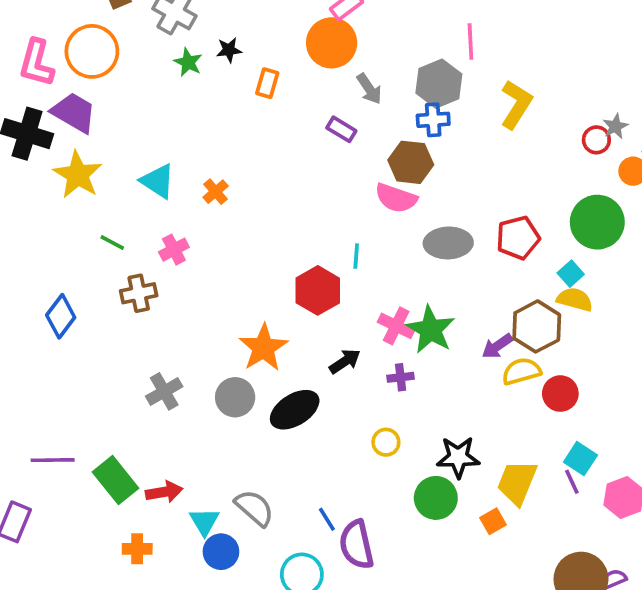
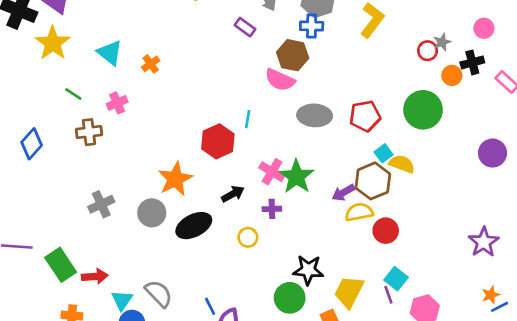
cyan square: (571, 274) -> (384, 153), moved
yellow circle: (386, 442) -> (248, 237), moved

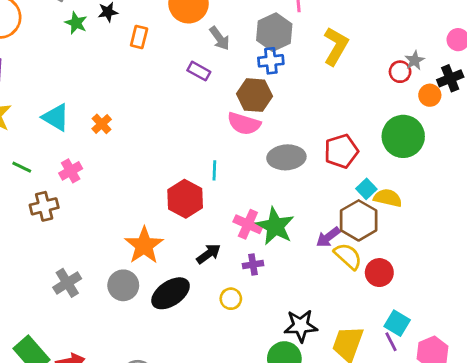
yellow semicircle: (359, 212) -> (348, 256), turned 60

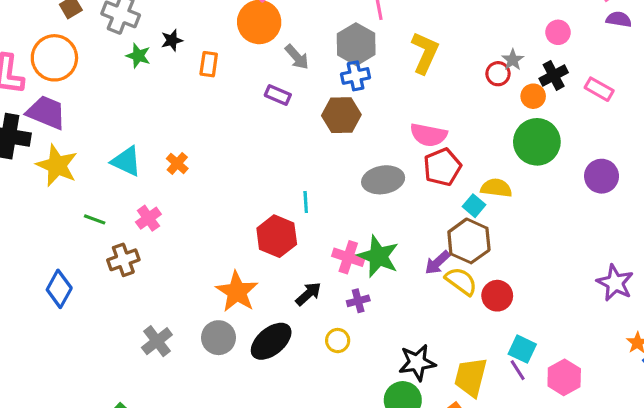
pink semicircle: (244, 124) -> (429, 135), moved
green circle: (403, 136) -> (537, 142), moved
yellow semicircle: (388, 198) -> (496, 188), moved

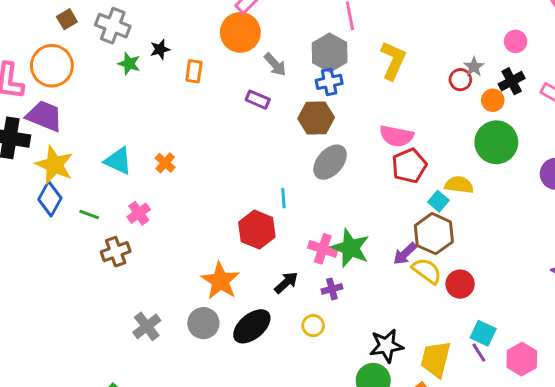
gray ellipse: (383, 180) -> (330, 162), moved, turned -39
blue diamond: (59, 289) -> (50, 199), moved

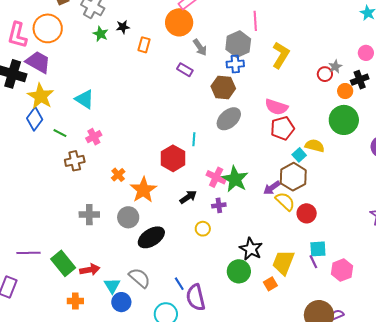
orange cross: (165, 163) -> (118, 175), moved
gray cross: (147, 326) -> (89, 215), turned 30
black ellipse: (252, 326) -> (151, 237), moved
cyan square: (483, 333) -> (318, 249), turned -36
black star: (386, 346) -> (251, 249), turned 30

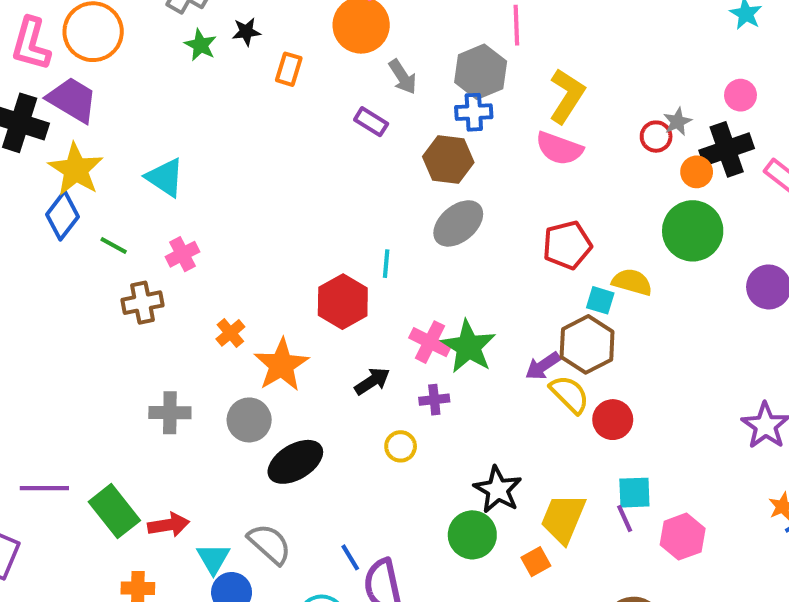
black cross: (360, 80) -> (727, 149), size x1.4
pink semicircle: (276, 107) -> (559, 148), moved
cyan square: (299, 155) -> (600, 300), turned -32

